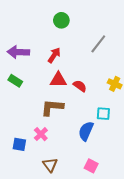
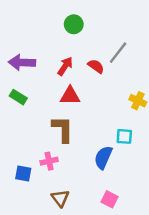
red semicircle: (80, 86) -> (96, 66), moved
brown L-shape: (52, 107) -> (63, 129), turned 85
pink cross: (41, 134) -> (49, 161), turned 32

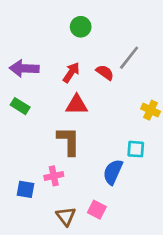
pink square: (109, 199) -> (97, 210), moved

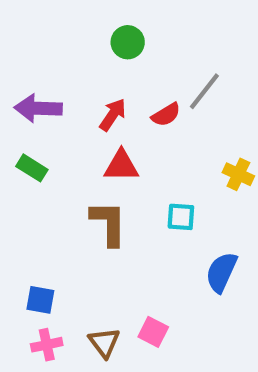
red semicircle: (105, 72) -> (166, 115), turned 114
cyan square: (136, 149) -> (181, 217), moved
blue semicircle: (113, 172) -> (221, 272), moved
pink cross: (54, 176) -> (47, 345), moved

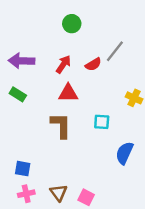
pink square: (153, 332) -> (86, 197), moved

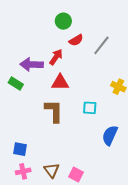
purple arrow: (21, 61) -> (32, 64), moved
red semicircle: (93, 64) -> (76, 40), moved

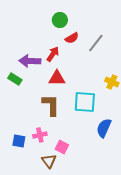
cyan square: (90, 108) -> (85, 102), size x1.6
pink cross: (23, 171) -> (40, 135), moved
pink square: (76, 175) -> (62, 147), moved

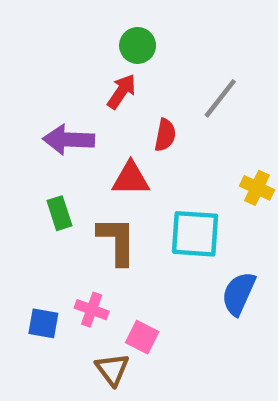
red semicircle: (72, 38) -> (165, 135), moved, turned -48
red arrow: (53, 54) -> (121, 91), moved
green rectangle: (15, 79) -> (59, 213), moved, turned 40
pink cross: (40, 135) -> (92, 310), turned 32

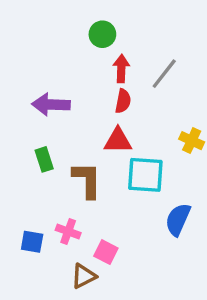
red arrow: (121, 91) -> (121, 69), moved, turned -32
red triangle: (131, 179) -> (118, 141), moved
brown triangle: (112, 369) -> (84, 276), turned 40

